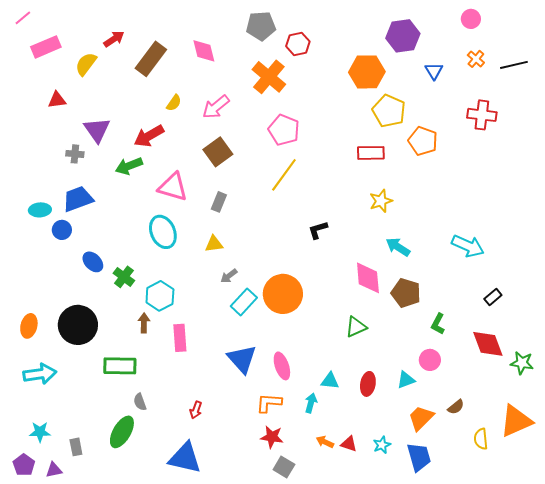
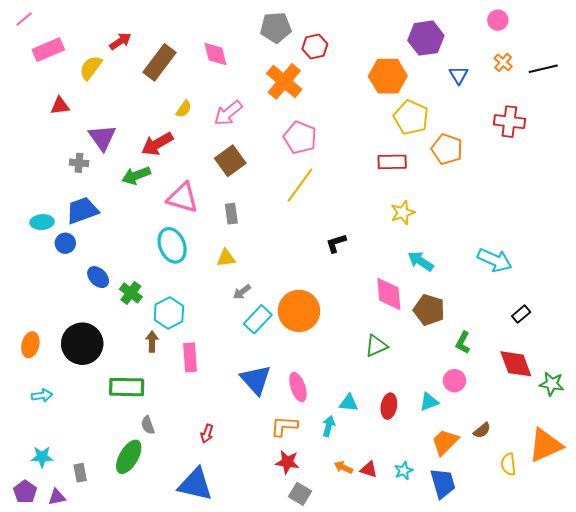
gray rectangle: (219, 202) -> (231, 214), turned -30
cyan arrow: (40, 374) -> (42, 396), size x0.6

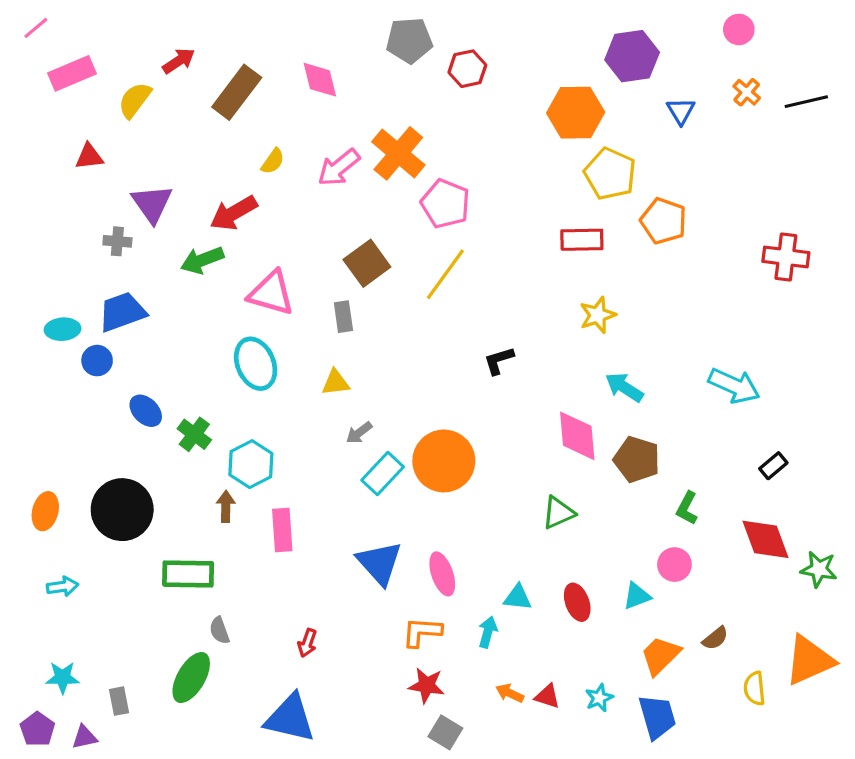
orange cross: (284, 81) -> (398, 153), moved
red cross: (509, 122) -> (786, 257), moved
brown square: (230, 161) -> (367, 263), moved
red ellipse: (389, 406) -> (577, 602), turned -30

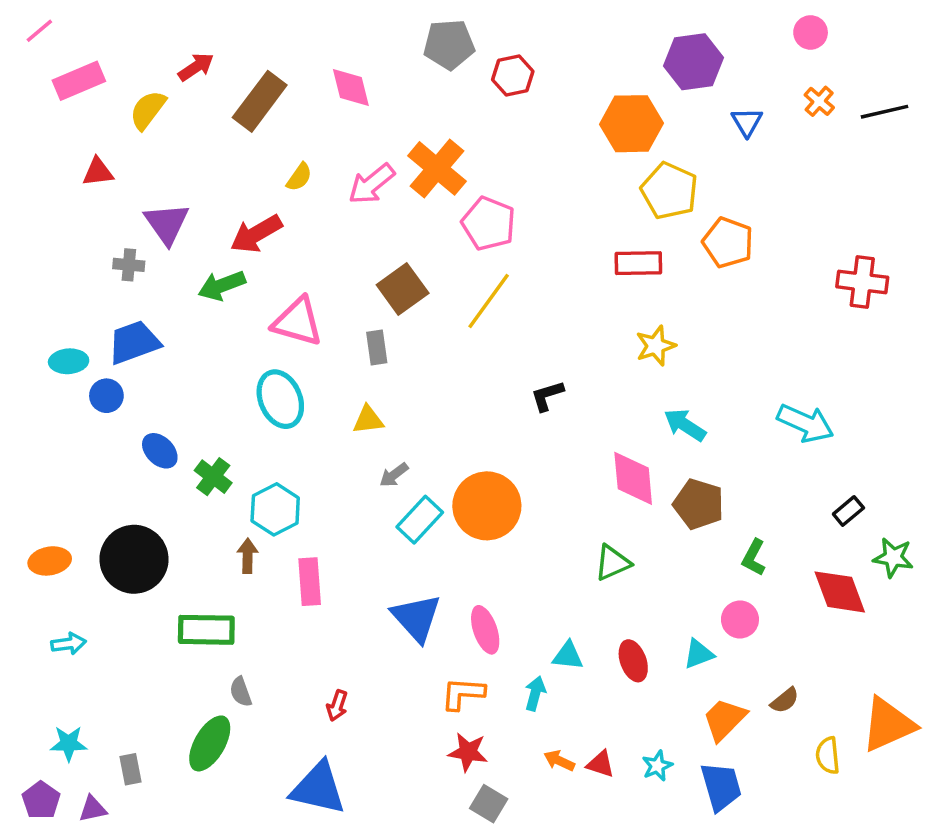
orange ellipse: (45, 511) -> (50, 561), turned 66
green star: (819, 569) -> (893, 558), moved

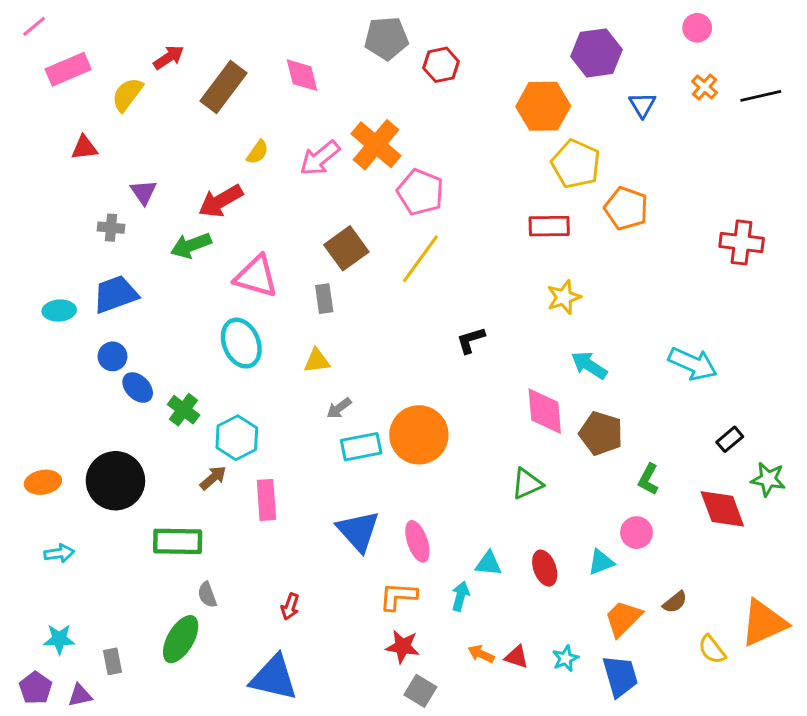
purple triangle: (167, 224) -> (144, 192), size x0.7
blue circle: (106, 396) -> (112, 356), moved
cyan rectangle: (420, 520) -> (361, 447), turned 36
brown arrow: (248, 556) -> (213, 478), turned 48
yellow semicircle: (828, 755) -> (712, 649), turned -32

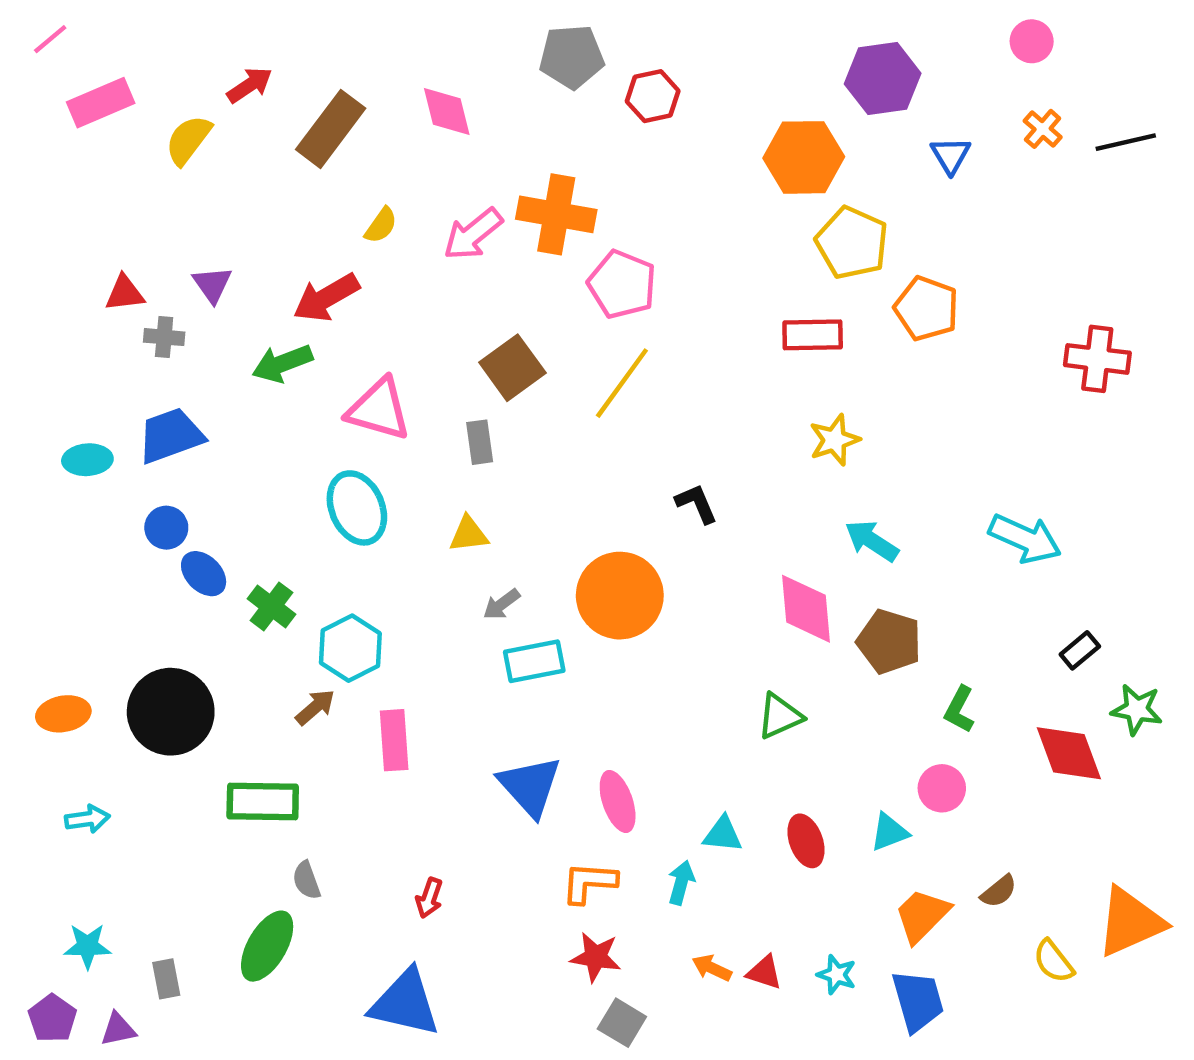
orange cross: (376, 145) -> (556, 214), turned -30
red triangle: (84, 148) -> (125, 293), moved
black L-shape: (471, 340) -> (696, 504), turned 84
orange circle: (419, 435) -> (620, 596), moved
cyan star: (565, 658) -> (837, 975), turned -30

